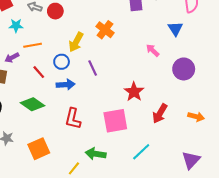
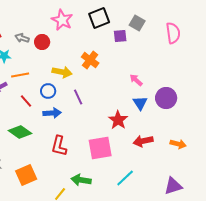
blue triangle: (175, 29) -> (140, 103), moved
yellow arrow: (76, 42) -> (62, 72), turned -108
red arrow: (160, 113) -> (143, 141), turned 48
purple triangle: (191, 160) -> (173, 186), turned 30

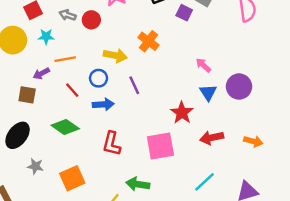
purple square: (120, 36) -> (184, 13), turned 32
cyan line: (125, 178) -> (204, 182), moved

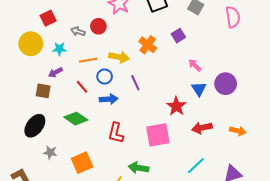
purple square: (184, 13) -> (178, 36), moved, turned 32
gray arrow: (68, 15) -> (78, 31), moved
cyan star: (46, 37) -> (59, 49), moved
orange line: (65, 59) -> (88, 60), moved

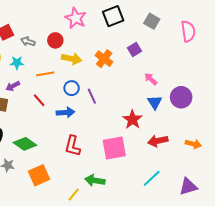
gray arrow: (78, 31) -> (28, 41), moved
yellow arrow: (119, 57) -> (72, 59), moved
blue circle: (105, 77) -> (72, 88), moved
green diamond: (76, 119) -> (25, 144), moved

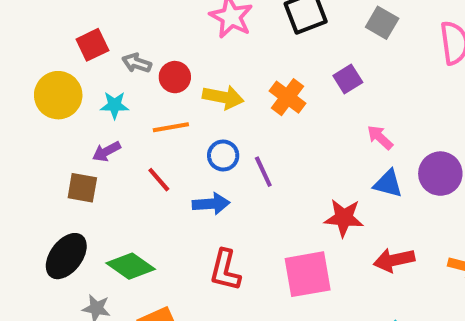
red circle: (55, 40) -> (175, 77), moved
blue triangle: (155, 102) -> (388, 184), turned -42
red star: (132, 120) -> (344, 218), turned -30

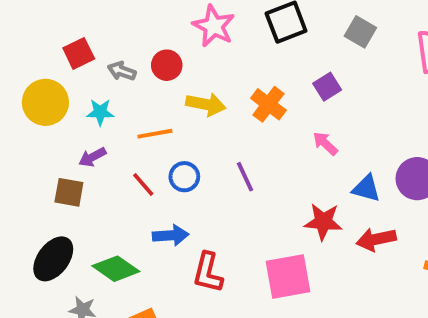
red circle: (175, 77) -> (167, 65), moved
pink arrow: (380, 137) -> (325, 143), moved
blue circle: (223, 155) -> (184, 177), moved
blue arrow: (211, 204) -> (171, 235), moved
red arrow: (394, 260) -> (376, 239), moved

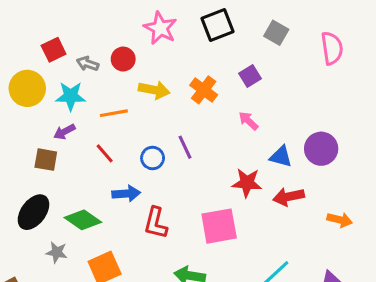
cyan star: (100, 112) -> (71, 96), size x1.4
blue circle: (184, 177) -> (153, 158), moved

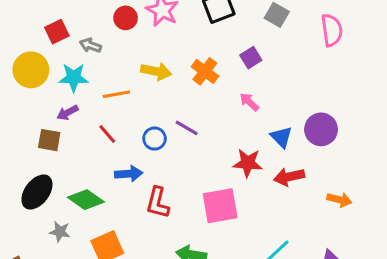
red circle: (123, 59) -> (126, 18), moved
purple line: (185, 147) -> (187, 128), turned -35
blue triangle: (281, 156) -> (281, 137), turned 30

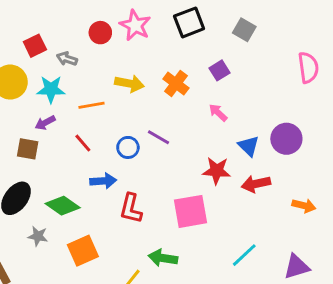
pink semicircle: (332, 30) -> (308, 67), moved

